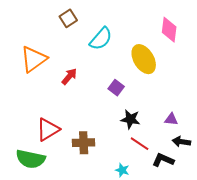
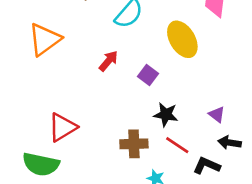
red arrow: (69, 76) -> (108, 61), moved
purple triangle: (171, 119) -> (217, 115), turned 32
brown cross: (84, 143) -> (134, 144), moved

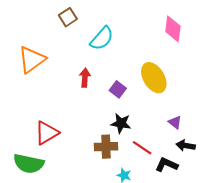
yellow ellipse: (182, 39) -> (154, 78), moved
red arrow: (108, 61) -> (85, 78), turned -36
black star: (166, 115) -> (121, 123), moved

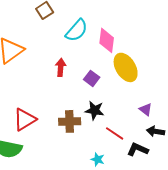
pink diamond: (173, 29) -> (107, 40), moved
brown cross: (106, 147) -> (70, 121), moved

